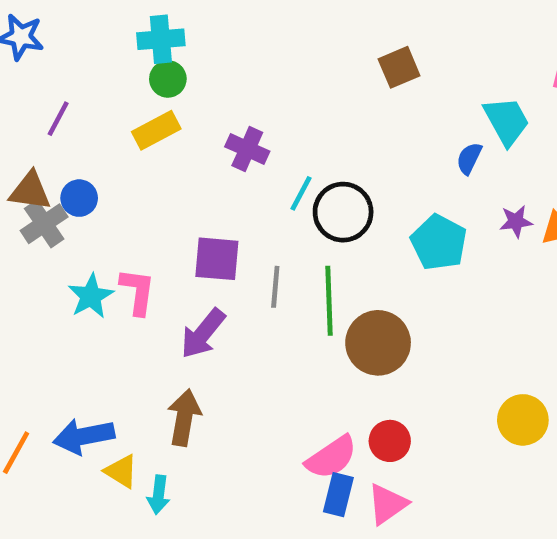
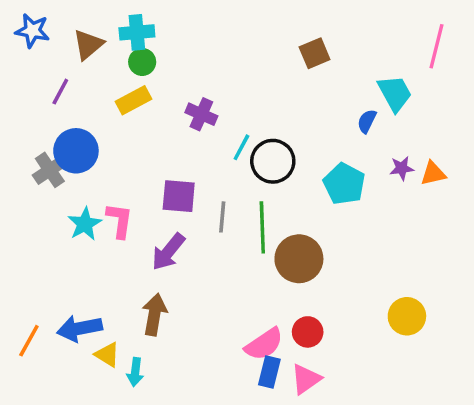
brown triangle: (30, 191) -> (88, 45), moved, turned -48
blue circle: (79, 198) -> (76, 151), size x1.6

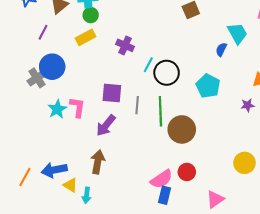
purple star: (402, 168) -> (248, 105), moved
pink triangle: (306, 379) -> (215, 199), moved

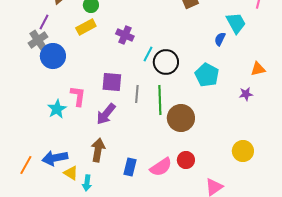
gray cross: (37, 78) -> (38, 40), moved
cyan star: (57, 109) -> (57, 109), moved
blue rectangle: (165, 195) -> (130, 167), moved

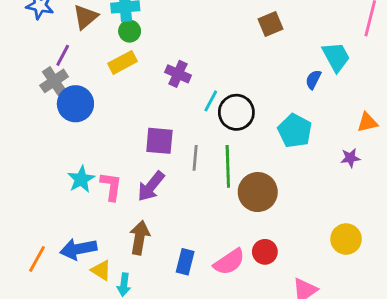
pink L-shape: (78, 96) -> (111, 186), moved

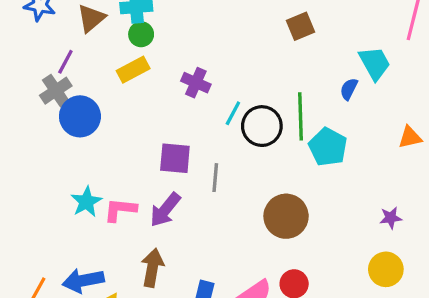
purple star: (350, 158) -> (391, 218), moved
green line: (228, 166) -> (301, 116), moved
pink L-shape: (111, 186) -> (120, 210), turned -92

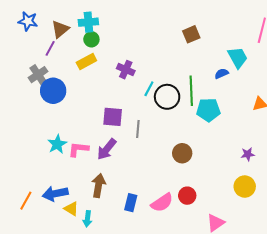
purple line: (65, 62) -> (50, 48), moved
blue semicircle: (349, 89) -> (222, 74), turned 40
cyan pentagon: (328, 147) -> (208, 110), turned -30
brown circle: (286, 216) -> (182, 153), size x0.7

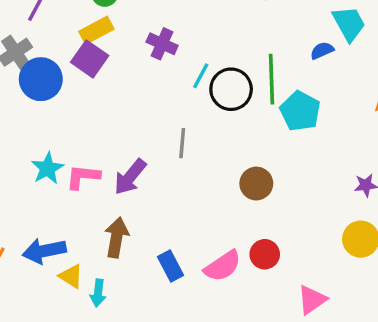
cyan pentagon: (208, 110) -> (300, 111), turned 30
purple square: (113, 117) -> (90, 59), moved, turned 30
blue rectangle: (131, 203) -> (170, 266), turned -42

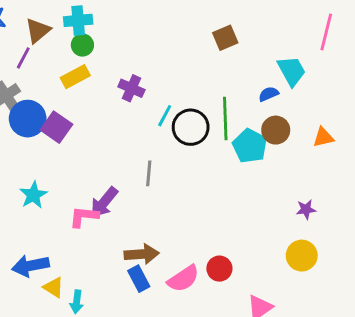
purple square: (90, 59) -> (56, 127), moved
pink L-shape: (83, 177) -> (84, 217), moved
brown circle: (256, 184) -> (276, 130), moved
brown arrow: (117, 237) -> (142, 254), moved, turned 76

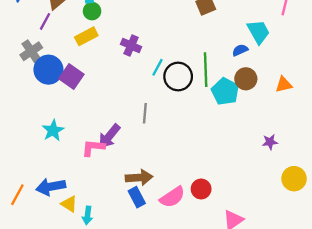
yellow circle: (302, 256) -> (294, 179), moved

